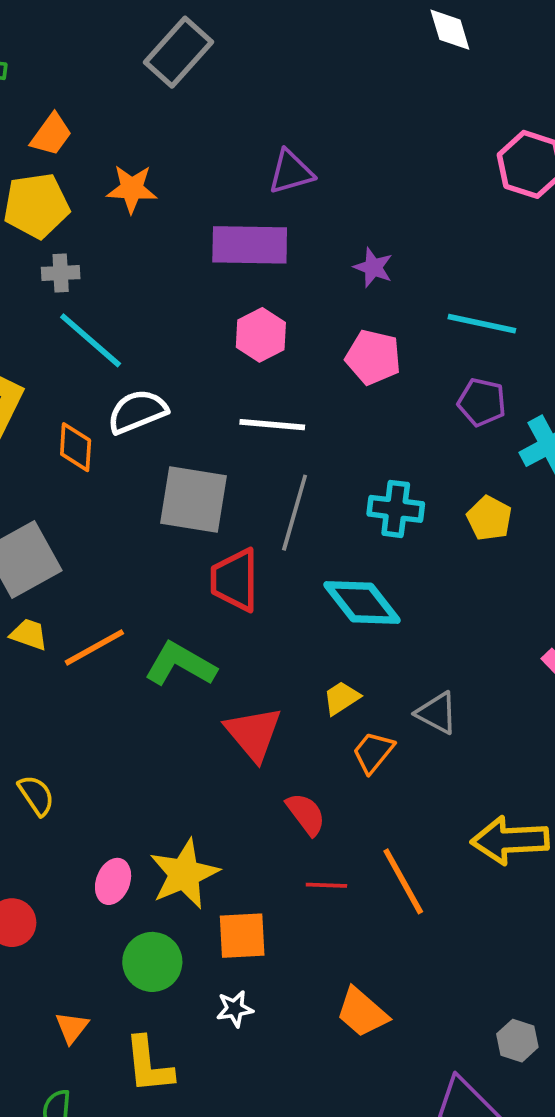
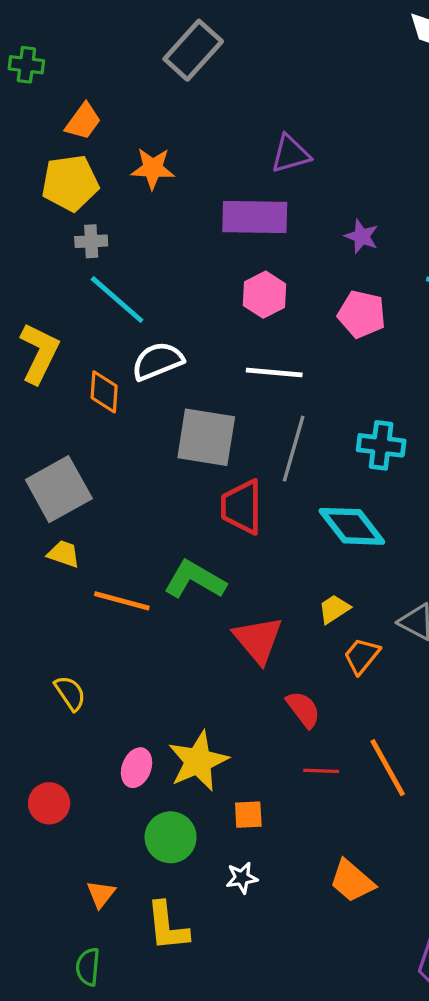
orange line: (94, 647) -> (122, 601), moved, turned 44
orange square: (242, 936) -> (248, 815), size x0.7

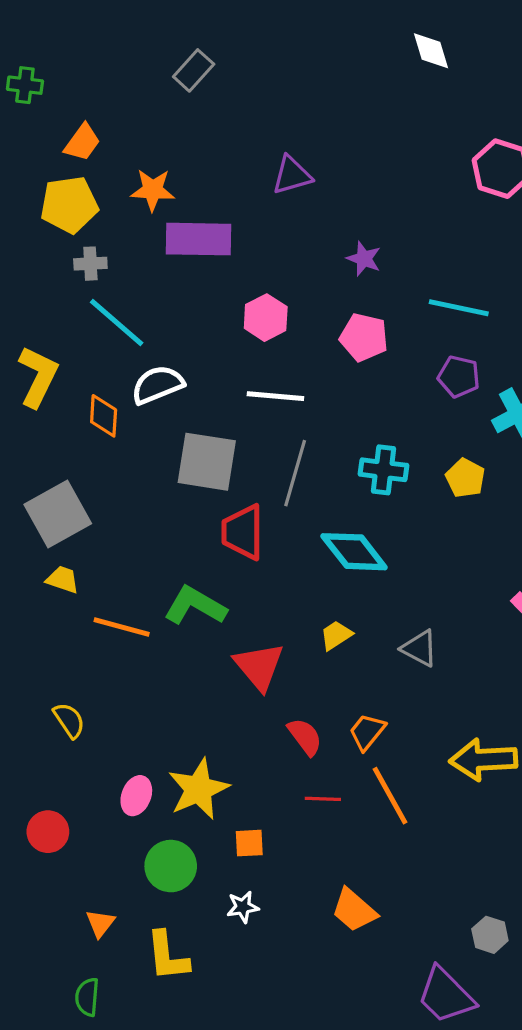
gray rectangle: (193, 50) -> (194, 70), size x0.7
purple rectangle: (255, 217) -> (199, 239), moved
orange trapezoid: (362, 656) -> (367, 732), moved

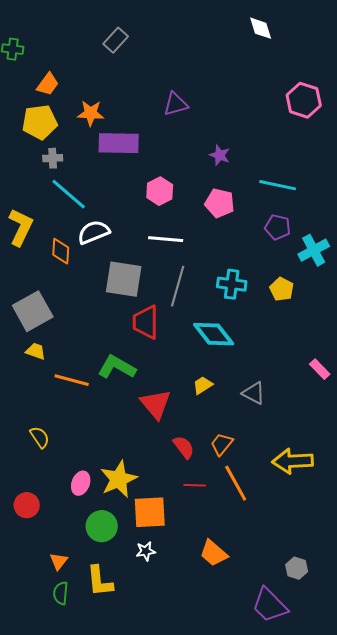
orange square: (249, 843) -> (150, 512), size x1.8
green semicircle: (87, 997) -> (61, 593), moved

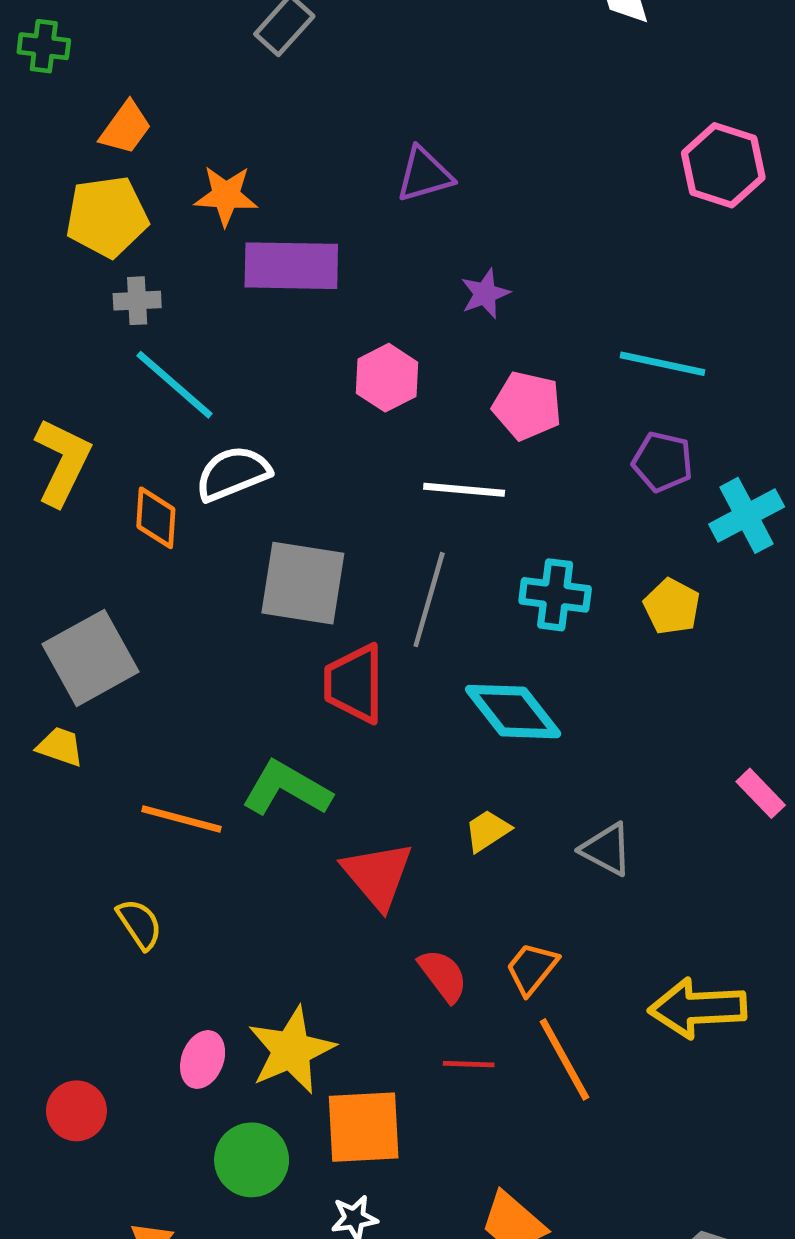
purple star: (220, 155) -> (485, 294), moved, turned 30
white line: (166, 239) -> (464, 490), moved
yellow trapezoid: (36, 351) -> (60, 747), moved
yellow semicircle: (40, 437) -> (140, 924), moved

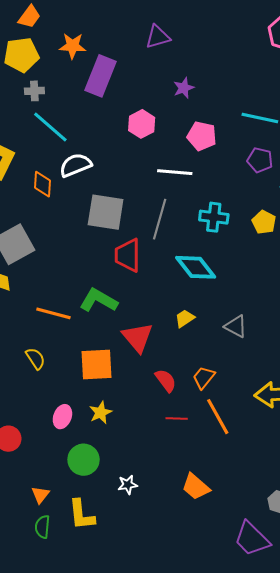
purple rectangle: (291, 266) -> (101, 76), turned -69
yellow star: (291, 1050) -> (101, 413), size x0.6
orange square: (364, 1127) -> (97, 364), moved

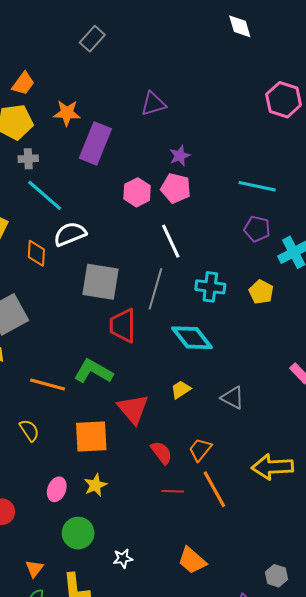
pink pentagon: (202, 136) -> (176, 188), moved
white line: (175, 172) -> (171, 241), turned 60

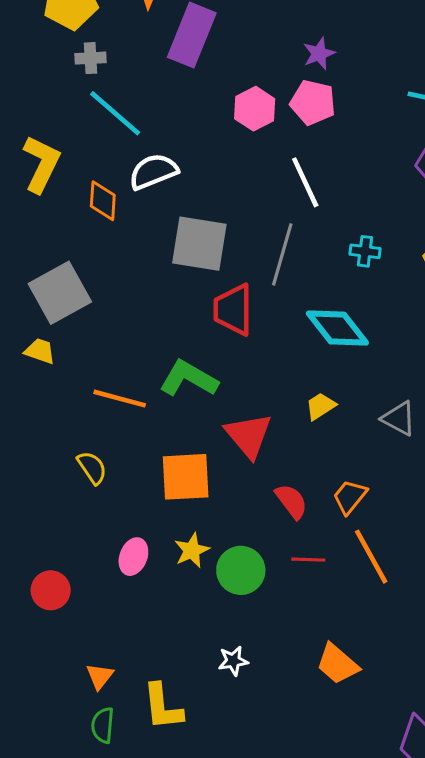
cyan cross: (210, 287) -> (365, 251), size x0.7
green circle: (78, 533) -> (241, 570), moved

